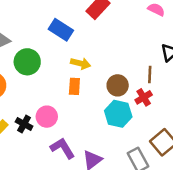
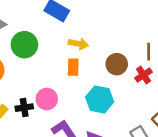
cyan hexagon: (118, 114) -> (100, 100), moved
black cross: (24, 124) -> (24, 108), turned -35

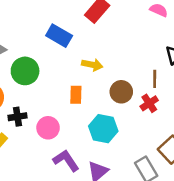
yellow arrow: (78, 44) -> (92, 65), moved
black cross: (24, 108) -> (18, 117), moved

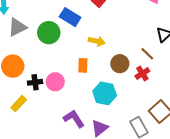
green circle: (25, 71) -> (49, 33), moved
brown line: (155, 79) -> (147, 54), turned -48
pink circle: (48, 128) -> (55, 82), moved

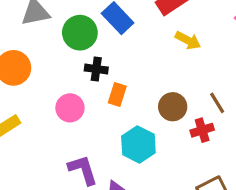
yellow arrow: (97, 41) -> (188, 40), moved
black cross: (35, 82) -> (96, 69), moved

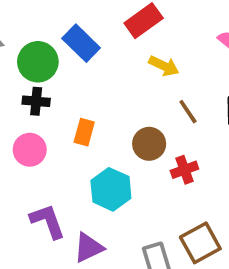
black cross: (96, 69) -> (36, 101), moved
brown line: (217, 103) -> (188, 112), moved

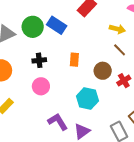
green circle: (38, 62) -> (33, 27), moved
yellow arrow: (164, 66) -> (117, 29), moved
orange rectangle: (84, 132) -> (74, 60), moved

